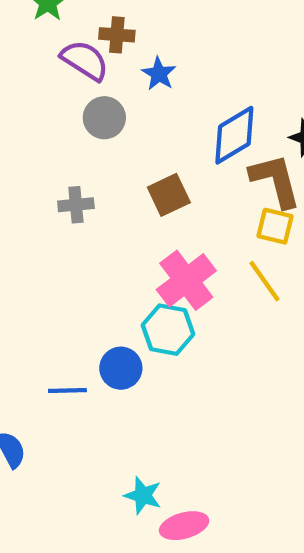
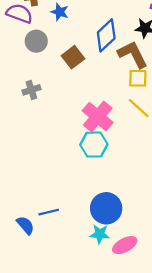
brown square: (169, 195) -> (73, 57), moved
blue circle: (121, 368) -> (106, 208), moved, size x1.4
blue line: (67, 391) -> (49, 212), moved

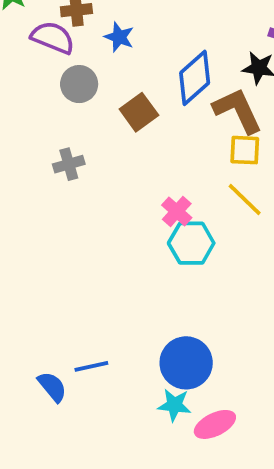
pink cross: (98, 117) -> (177, 211), size x0.6
cyan hexagon: (94, 145) -> (191, 243), moved

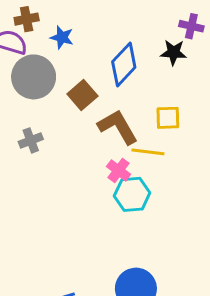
gray circle: (79, 84) -> (34, 77), size x1.5
brown L-shape: (238, 110) -> (118, 127), moved
yellow line: (245, 199) -> (148, 152), moved, turned -32

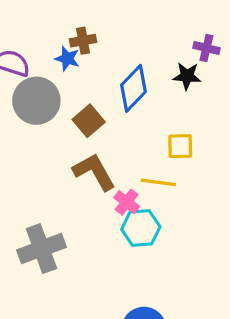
brown cross: (27, 19) -> (83, 41), moved
brown L-shape: (118, 127) -> (94, 172), moved
gray cross: (31, 140) -> (41, 249), moved, size x1.8

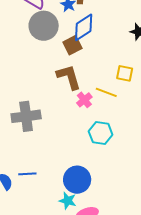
blue diamond: (133, 88) -> (84, 27), moved
cyan hexagon: (141, 228) -> (101, 133), moved

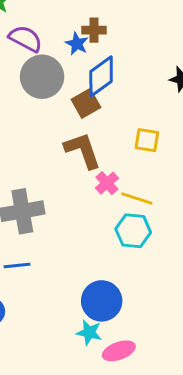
yellow square: (125, 73) -> (147, 140), moved
yellow line: (106, 92) -> (137, 199), moved
blue line: (27, 174) -> (17, 265), moved

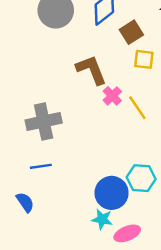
brown square: (86, 103) -> (131, 32), moved
yellow line: (137, 199) -> (137, 108), turned 40
cyan hexagon: (133, 231) -> (141, 178), moved

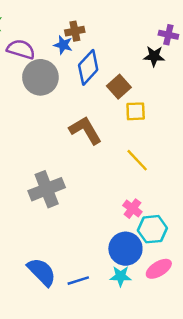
pink cross: (112, 96) -> (132, 209), moved
blue line: (41, 166) -> (78, 281), moved
blue semicircle: (25, 202) -> (42, 272), size x1.5
pink ellipse: (127, 233) -> (159, 269), moved

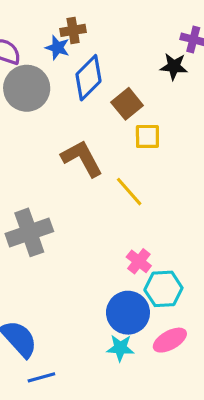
yellow line: (137, 160) -> (129, 192), moved
blue line: (78, 281) -> (41, 377), moved

